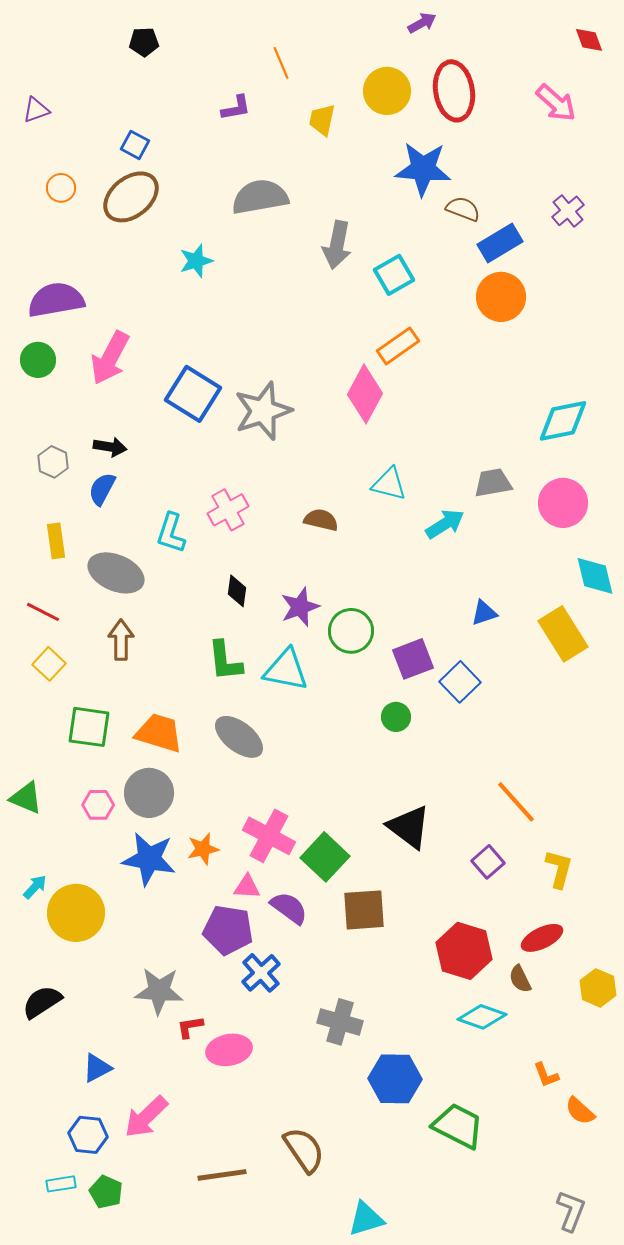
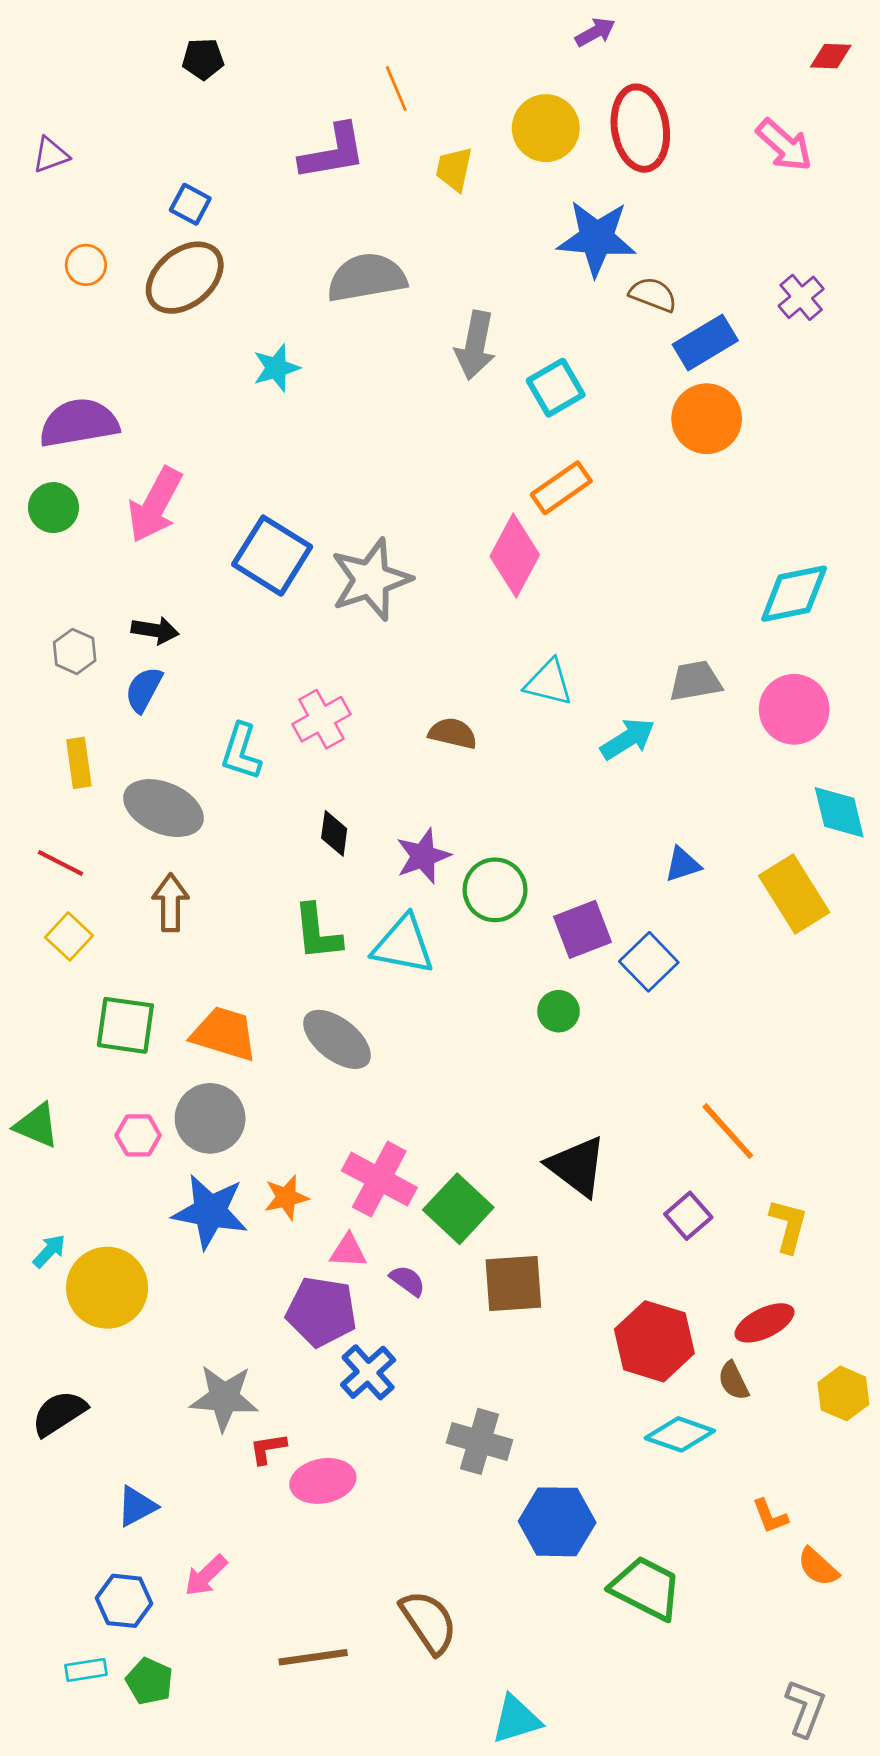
red diamond: (589, 40) -> (831, 56), turned -68
purple L-shape: (236, 108) -> (333, 152), size x1.6
purple semicircle: (289, 908) -> (408, 1281), size x0.7
pink arrow: (146, 1117) -> (206, 1575), size x0.7

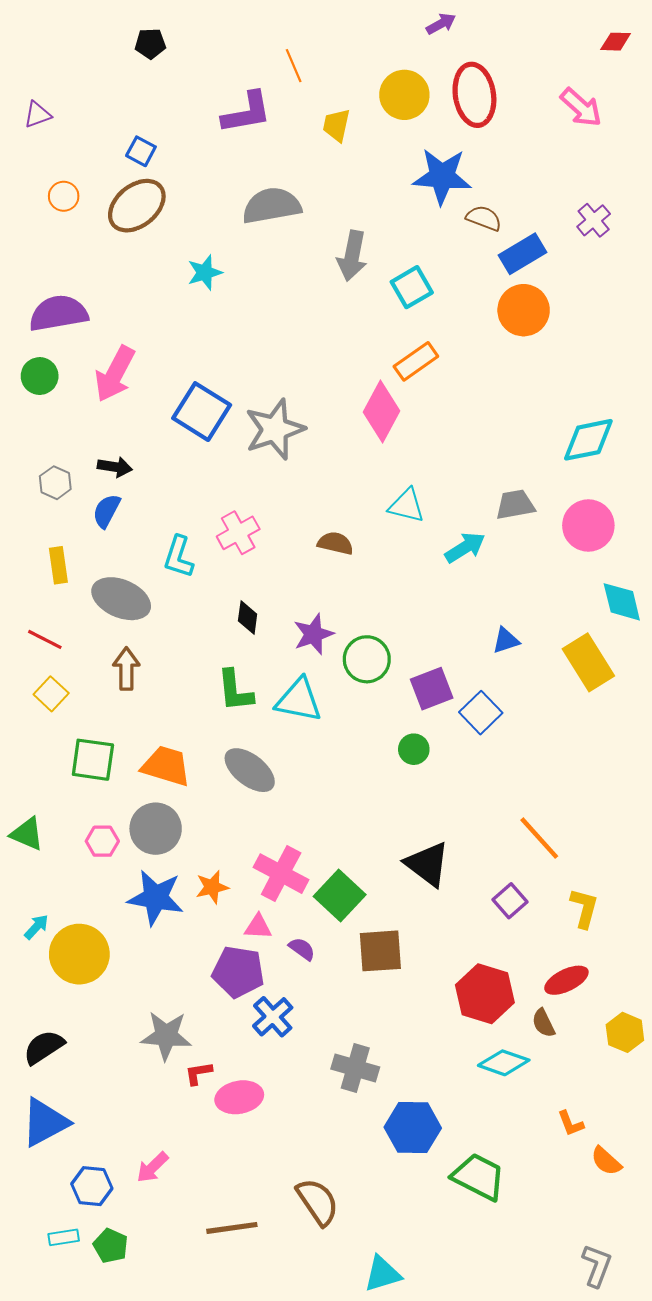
blue triangle: (137, 1506) -> (45, 1122), moved, size x1.6

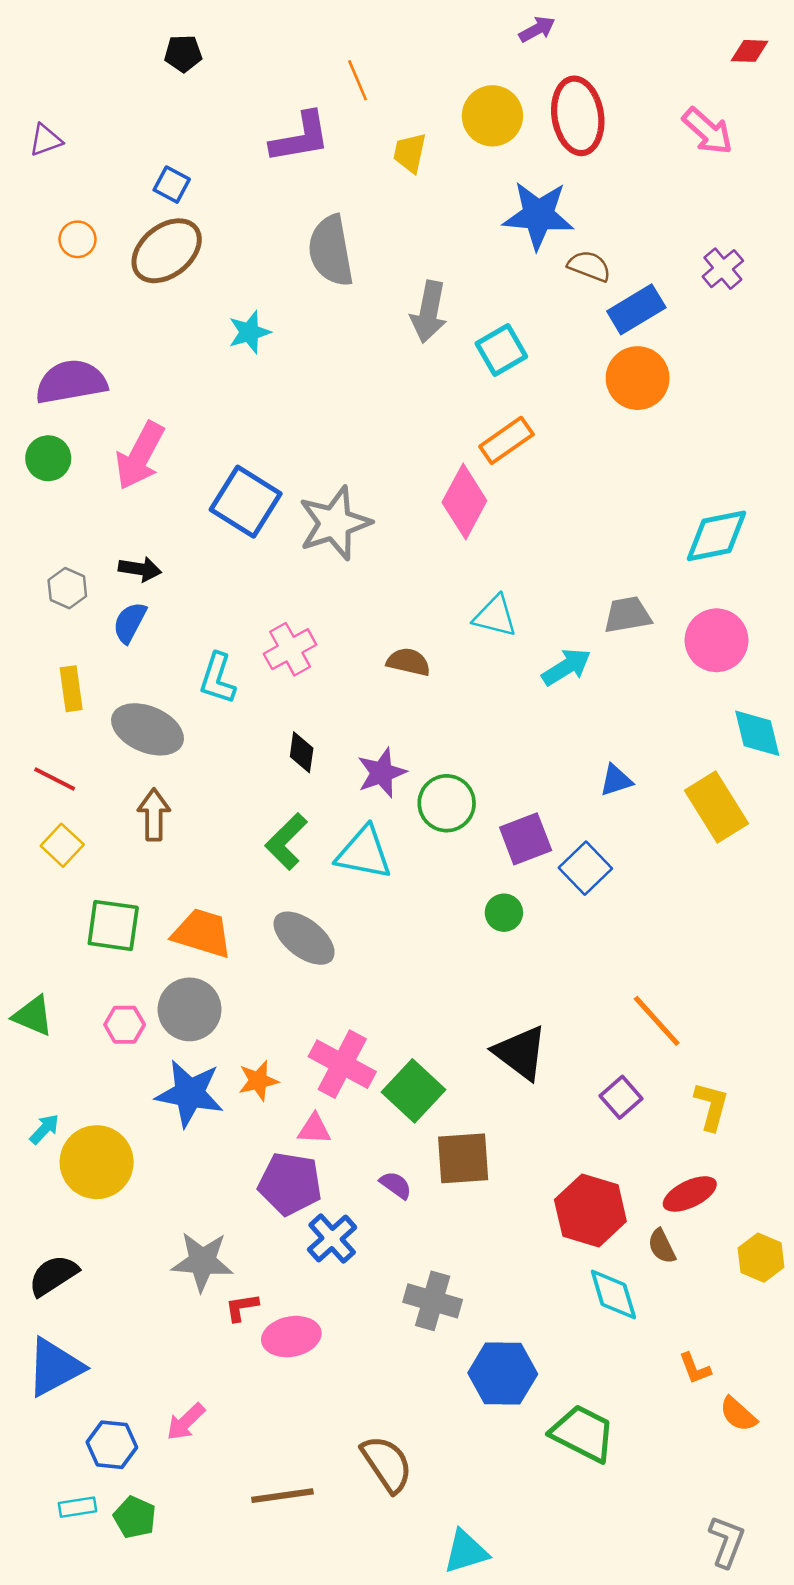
gray semicircle: (272, 206) -> (331, 251), turned -90
green L-shape: (235, 691) -> (286, 841), turned 51
purple semicircle: (302, 949) -> (396, 1185), moved
cyan diamond: (504, 1063) -> (613, 1295), turned 54

